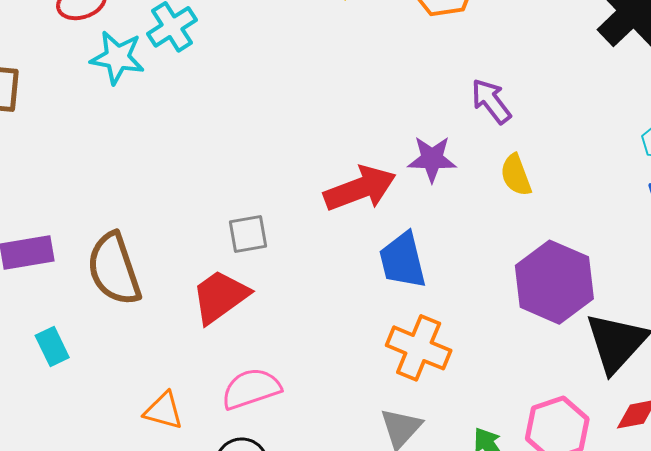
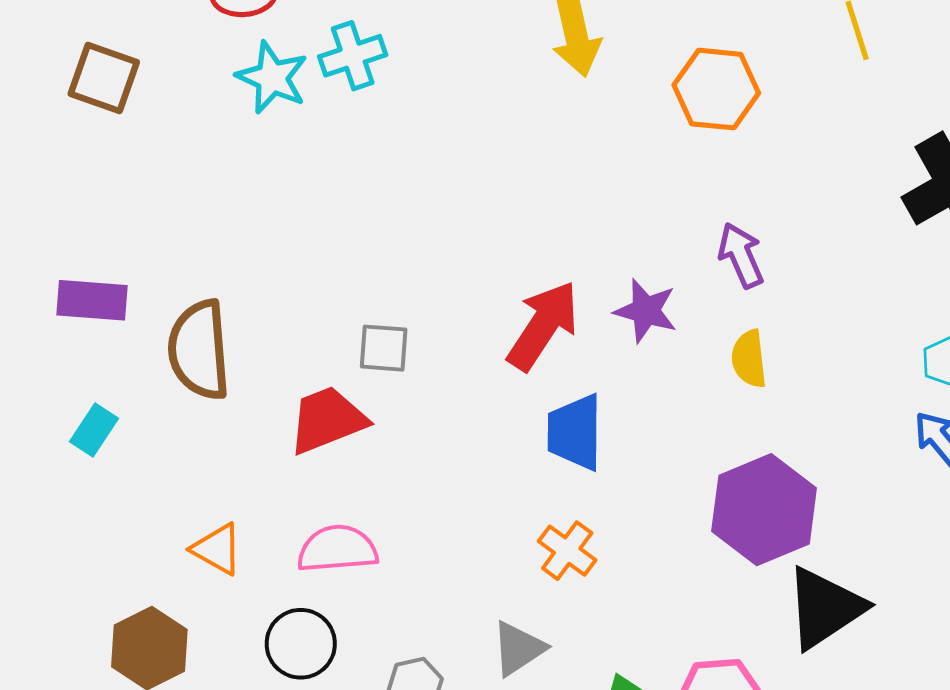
red arrow: (360, 188) -> (543, 326), turned -50
cyan rectangle: (52, 347) -> (94, 430), turned 45
orange cross: (419, 348) -> (567, 551), size x0.7

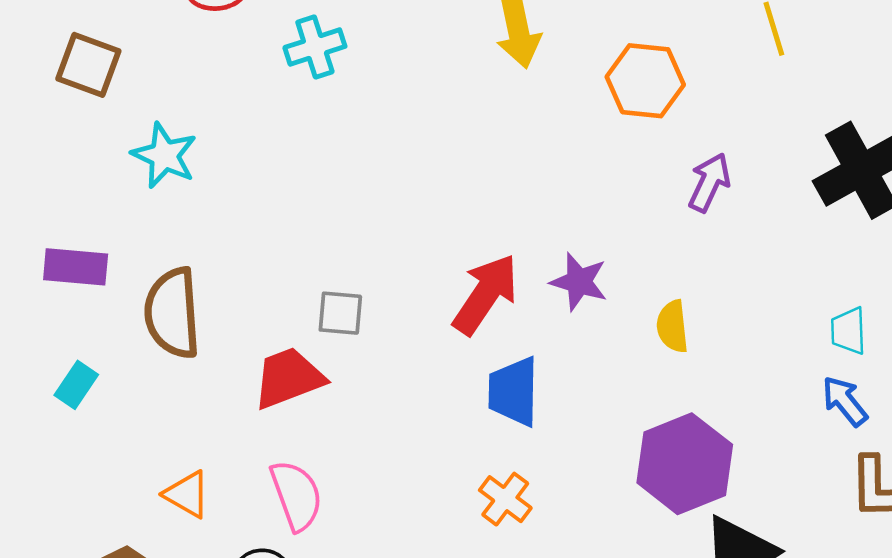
cyan star: (272, 78) -> (164, 155), moved
purple arrow: (741, 255) -> (709, 182), moved, turned 48
pink semicircle: (337, 549) -> (296, 495), turned 74

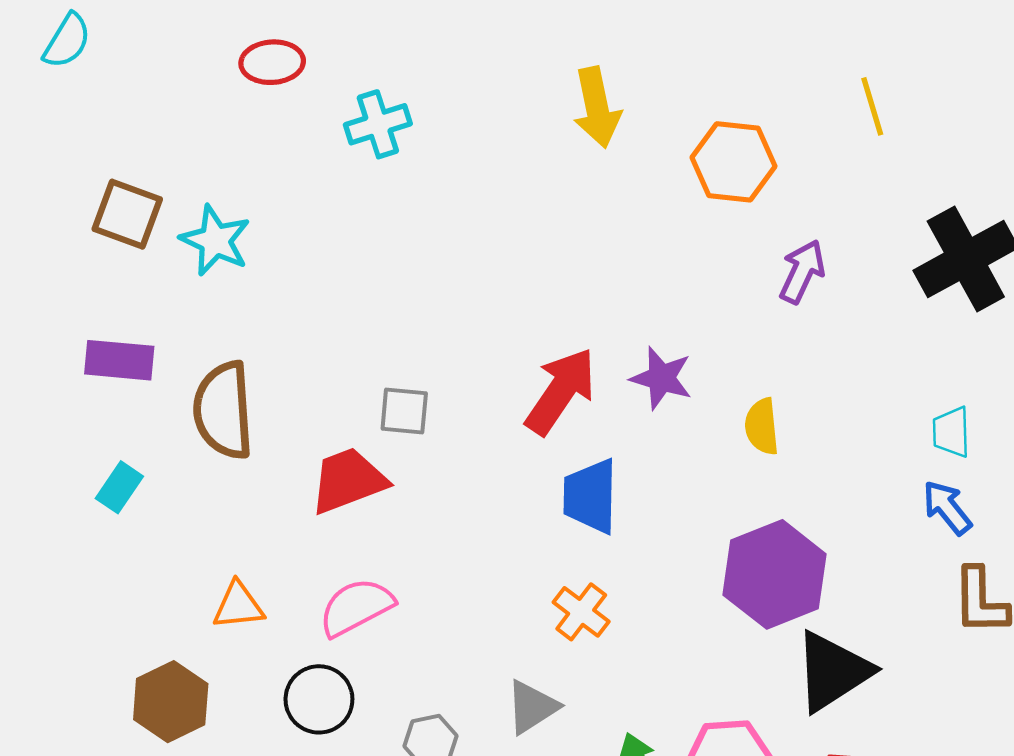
brown square: (88, 65) -> (127, 214), moved
orange triangle: (187, 494) -> (238, 606), turned -36
pink semicircle: (296, 495) -> (356, 607), turned -98

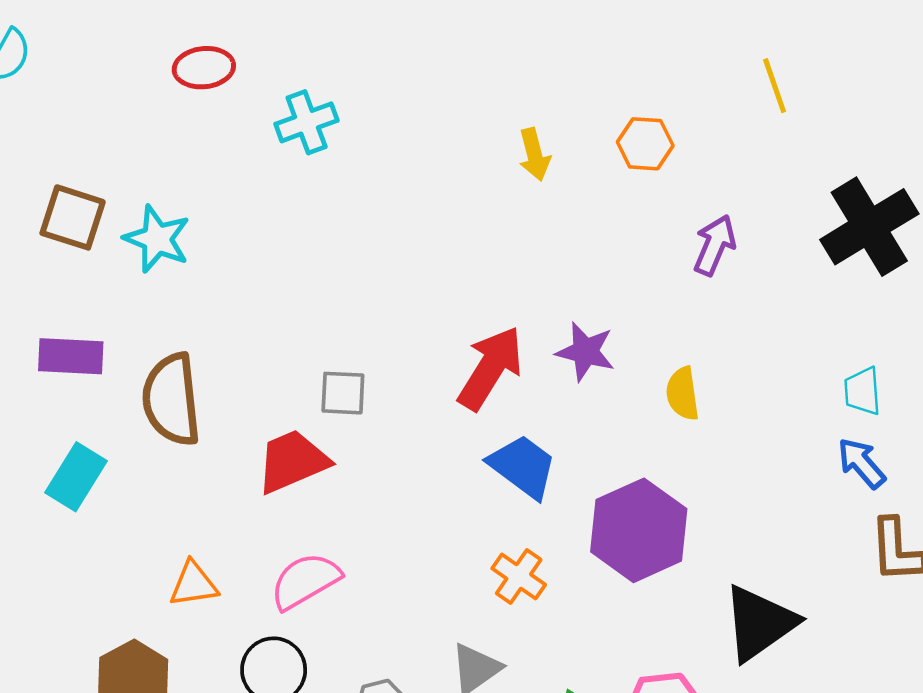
yellow arrow: (597, 108) -> (534, 155), moved, size x0.7
orange hexagon: (734, 162) -> (645, 144), size x0.7
cyan rectangle: (119, 487) -> (76, 477), size x1.4
blue trapezoid: (590, 496) -> (523, 466), turned 128
purple hexagon: (775, 574) -> (639, 530), moved

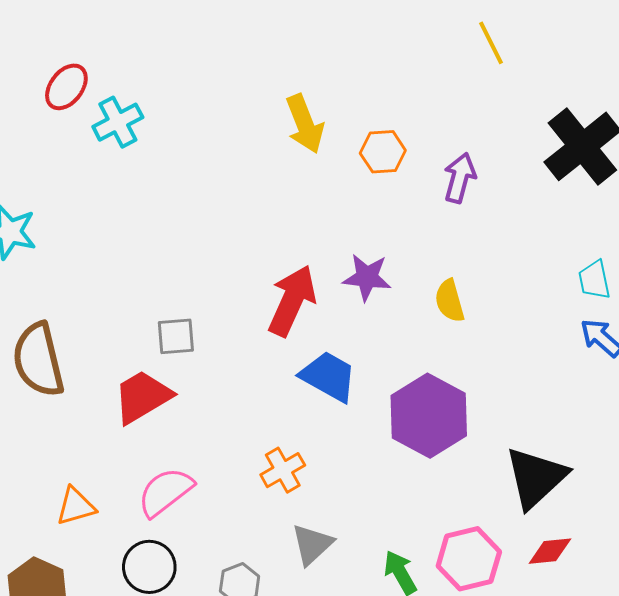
red ellipse: (204, 68) -> (66, 87), moved, turned -39
orange hexagon: (645, 144) -> (383, 152), moved
yellow arrow: (534, 155) -> (305, 124), size x1.4
orange cross: (519, 576) -> (283, 470), moved, turned 33

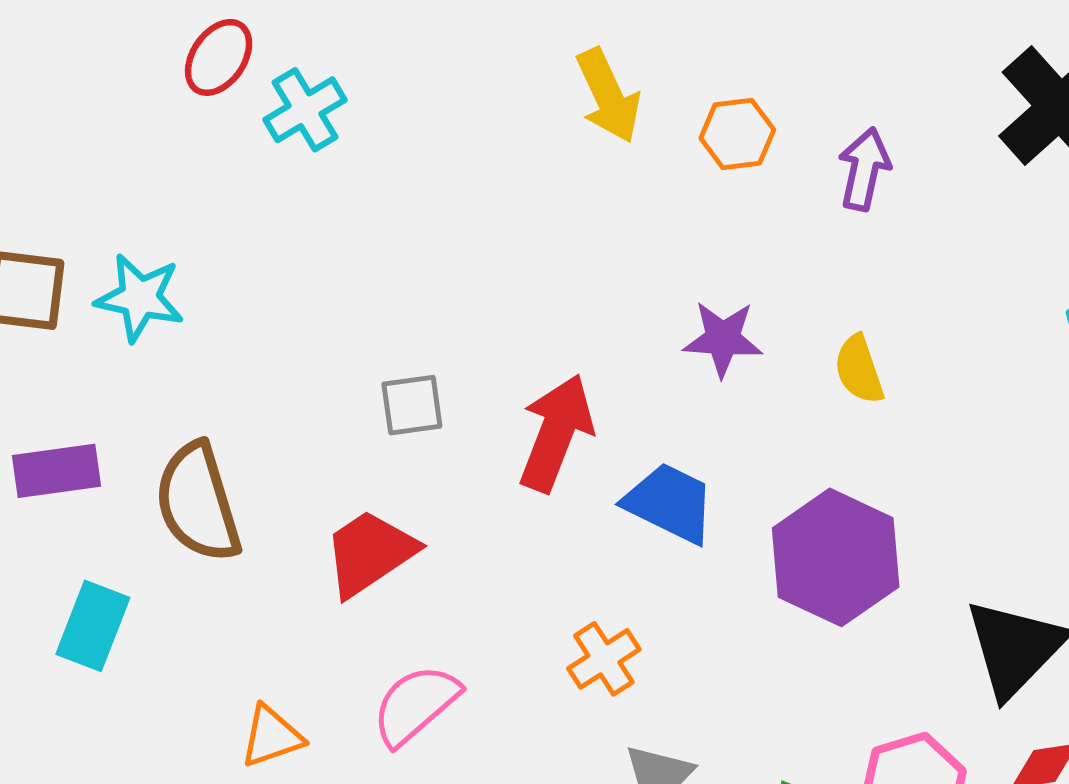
red arrow: (292, 301) -> (556, 433), moved
gray square: (176, 336) -> (412, 405), moved

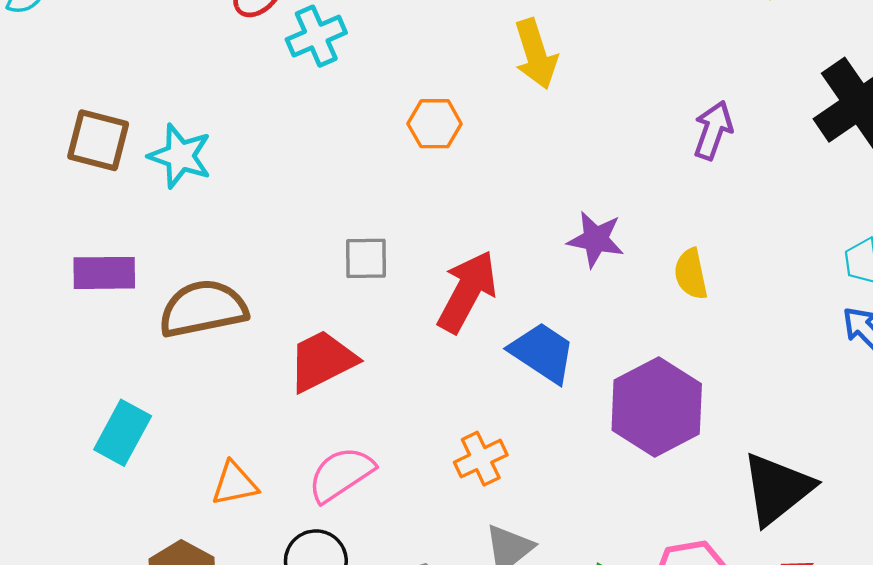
orange hexagon: (737, 134) -> (435, 124), moved
brown semicircle: (198, 502) -> (203, 309), turned 88
cyan rectangle: (93, 626) -> (123, 433), moved

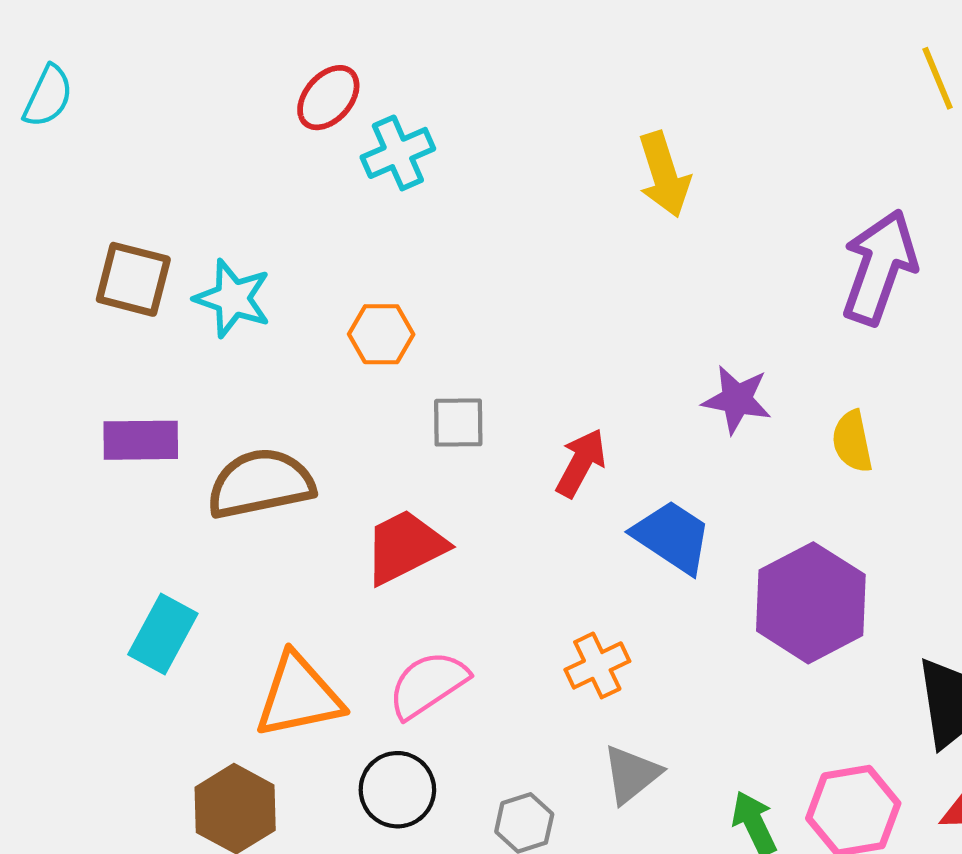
orange hexagon: (435, 124) -> (381, 334), moved
purple arrow: (713, 130) -> (879, 267), size x1.6
red arrow: (467, 292) -> (581, 463), size x0.7
orange triangle: (234, 484) -> (299, 696), size x1.6

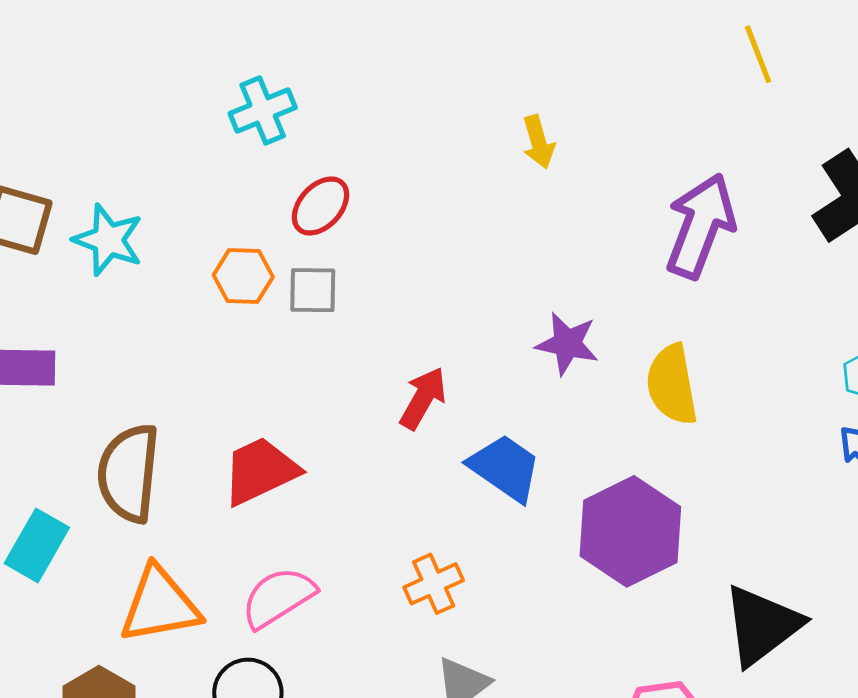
red ellipse: (328, 98) -> (321, 206), moved
yellow arrow: (664, 175) -> (538, 142), moved, size x0.7
gray square: (458, 423) -> (313, 290), moved
yellow semicircle: (852, 441) -> (672, 385), size x1.4
brown semicircle: (261, 484) -> (129, 473), moved, turned -74

